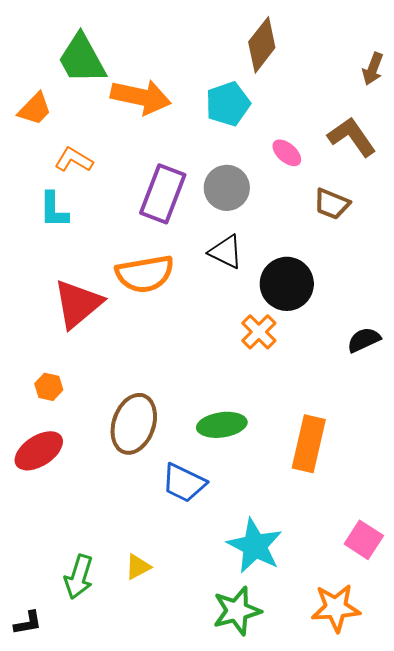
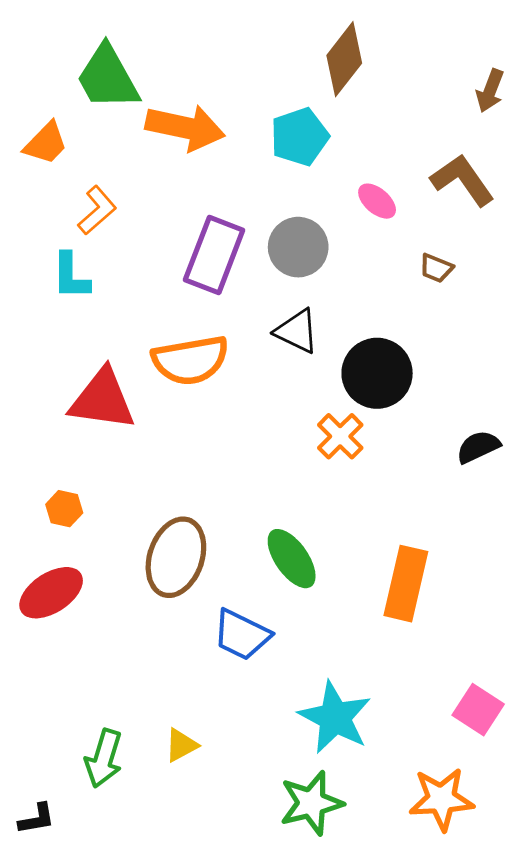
orange L-shape: (74, 160) -> (97, 210), turned 108
brown trapezoid: (332, 204) -> (436, 268), size x0.7
red triangle: (78, 304) -> (102, 400), turned 48
green ellipse: (222, 425) -> (292, 559), turned 63

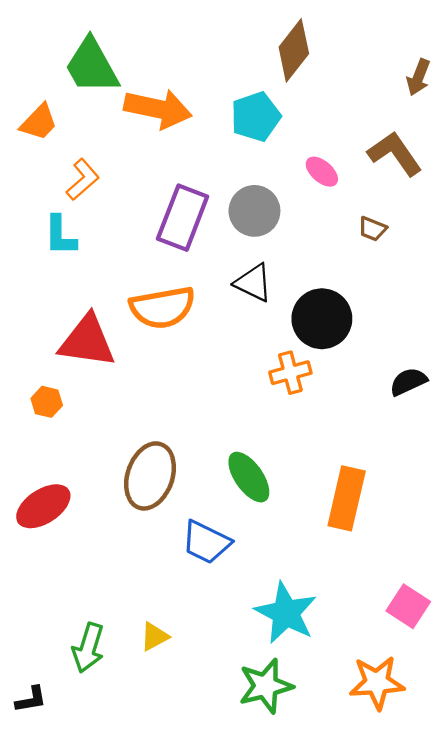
orange cross: (340, 436) -> (290, 373), turned 30
orange hexagon: (64, 509) -> (47, 402), moved

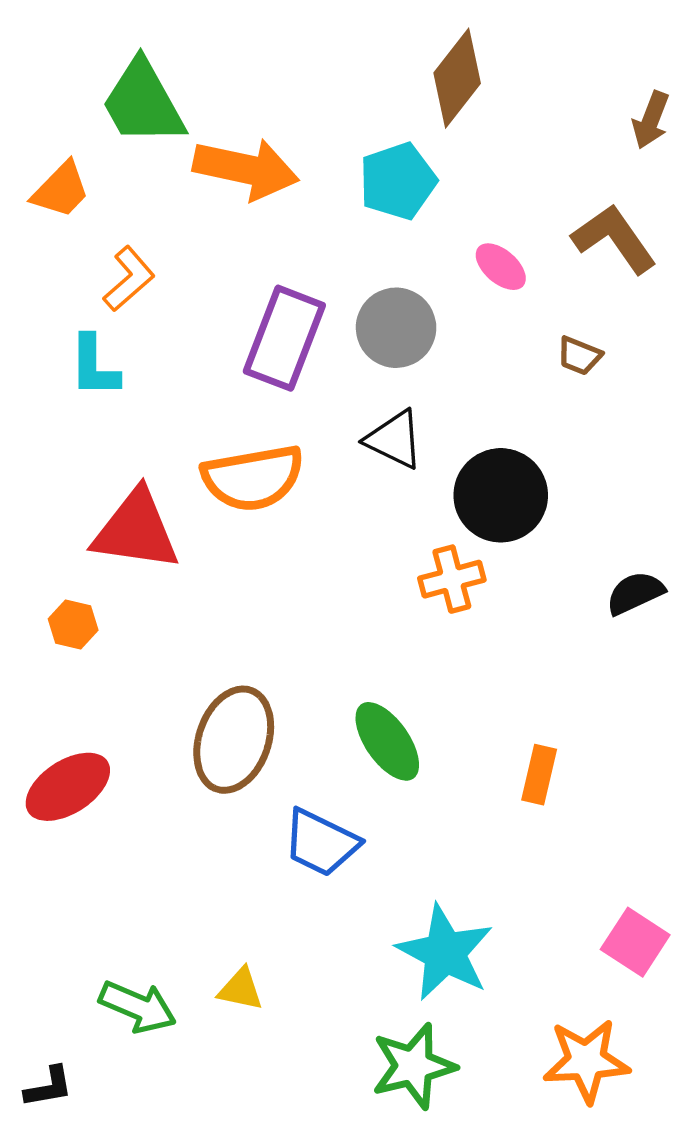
orange rectangle: (347, 498) -> (539, 775), size x0.6
yellow triangle: (155, 637) -> (241, 989), turned 40
green arrow: (88, 648) -> (138, 1007), turned -84

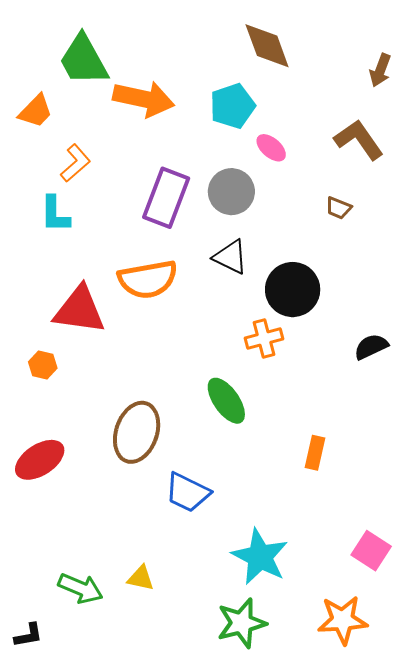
brown diamond: (457, 78) -> (267, 46), turned -58
pink ellipse: (501, 267) -> (271, 148), moved
green ellipse: (387, 741) -> (226, 401), moved

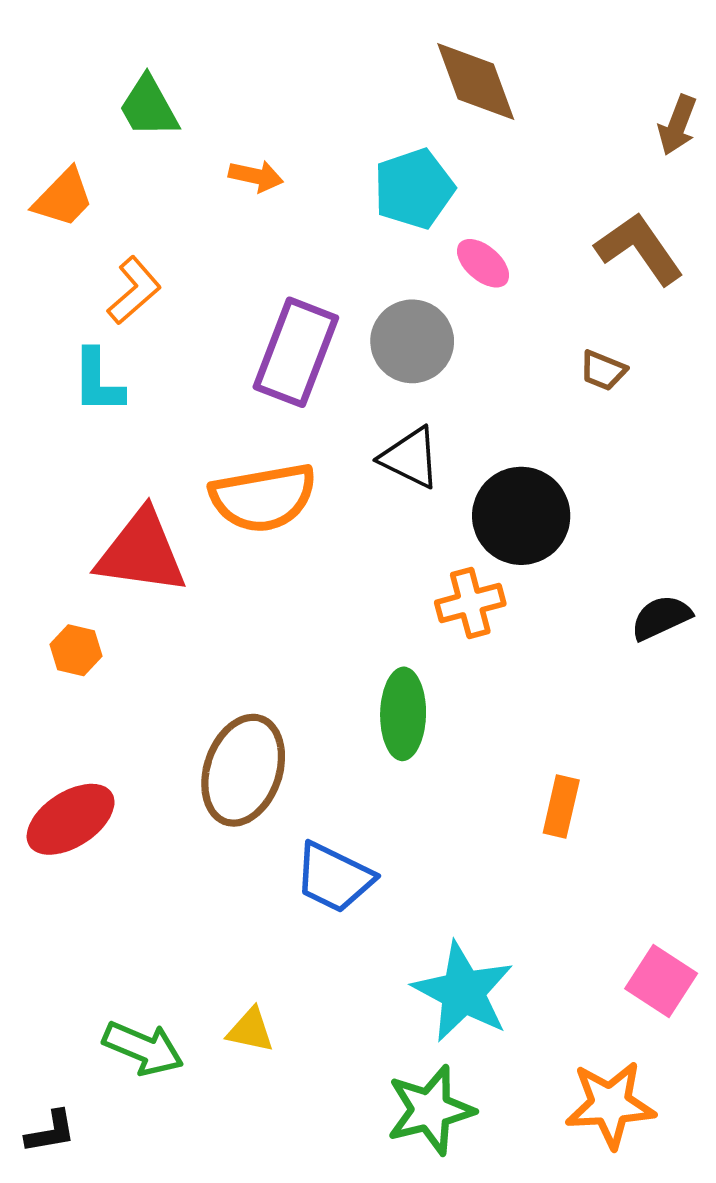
green trapezoid: (84, 60) -> (149, 107), size x0.7
orange arrow: (144, 99) -> (256, 176), size x0.5
green ellipse: (226, 401) -> (403, 714), turned 36

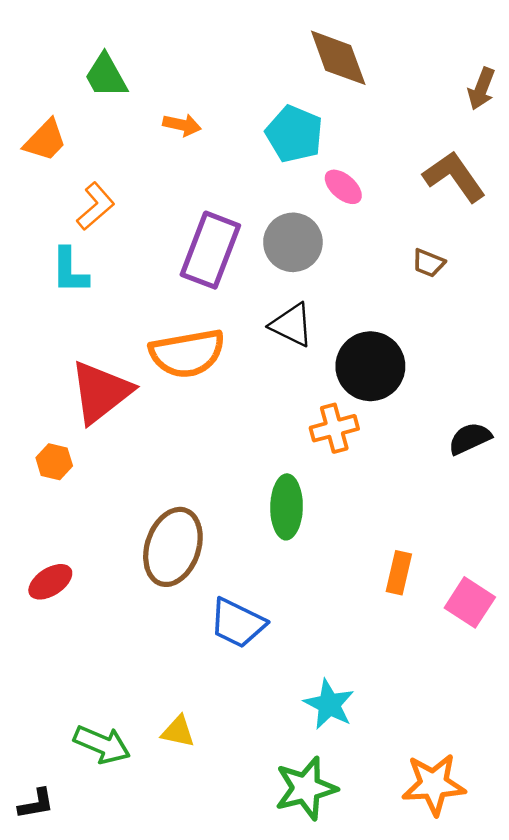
cyan pentagon: (414, 189) -> (294, 134), turned -30
red triangle: (141, 552) -> (101, 392), turned -46
red ellipse: (71, 819) -> (50, 582), size x0.7
pink square: (661, 981) -> (470, 602), moved
cyan star: (463, 992) -> (329, 704), size x0.7

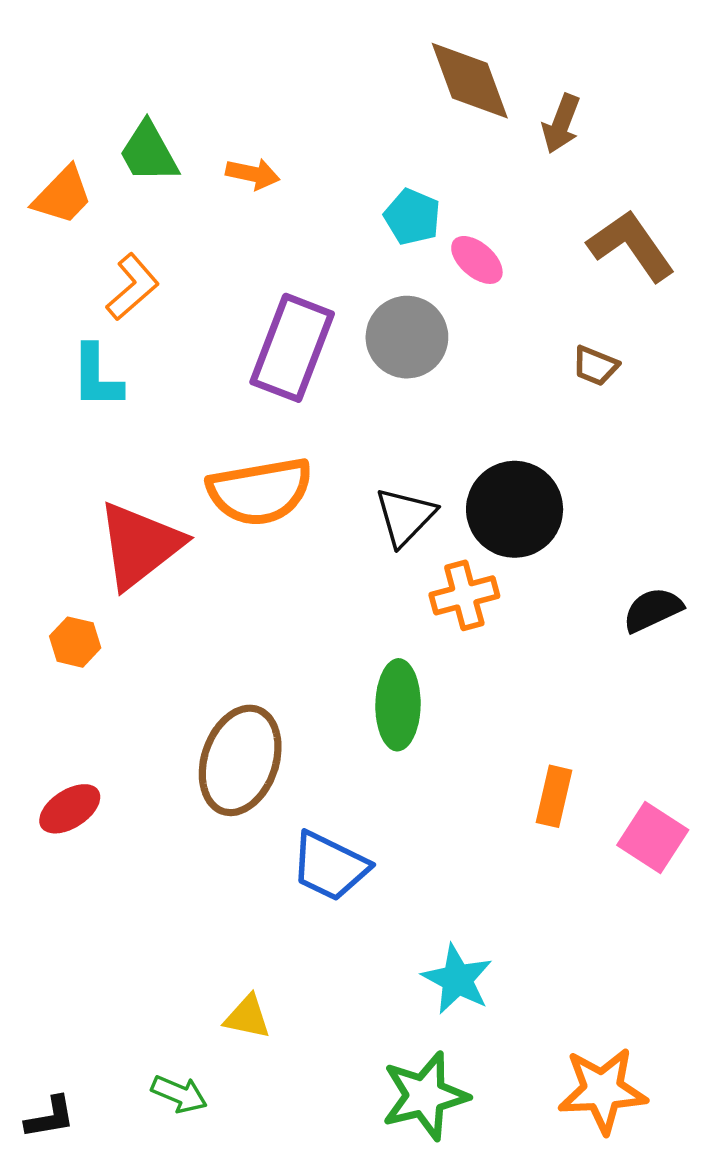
green trapezoid: (106, 76) -> (149, 152), moved
brown arrow: (481, 89) -> (561, 124), moved
cyan pentagon: (294, 134) -> (412, 217), moved, size x0.7
black triangle: (292, 325) -> (405, 516), moved, turned 48
green arrow: (102, 744) -> (179, 1094), moved, size x0.7

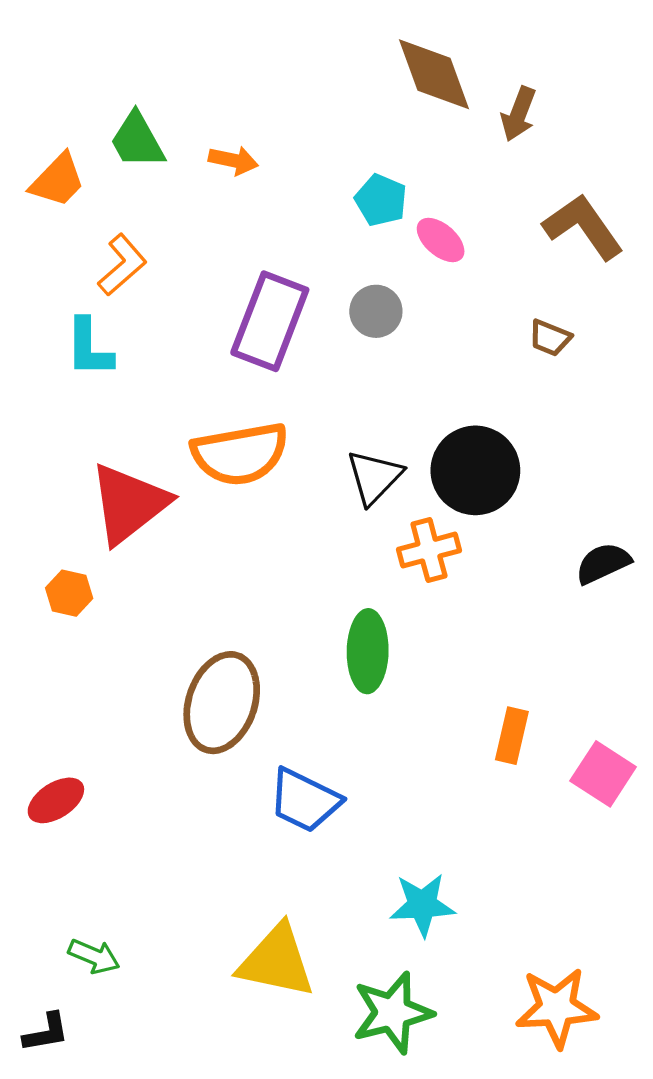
gray circle: (407, 337) -> (376, 311), size x0.7
red ellipse: (70, 809) -> (56, 800), moved
cyan star: (457, 979) -> (422, 905), turned -30
yellow triangle: (247, 1017) -> (276, 961), moved, size x1.8
green arrow: (179, 1094) -> (94, 956), moved

